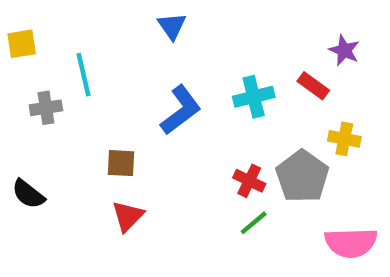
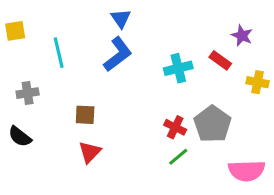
gray cross: (46, 108) -> (28, 93), moved
blue L-shape: (181, 110) -> (118, 54), moved
yellow cross: (344, 139) -> (257, 82), moved

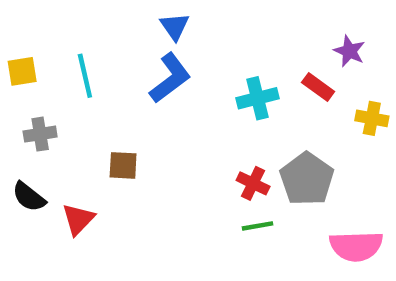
yellow square: (15, 31) -> (22, 71), moved
red triangle: (90, 152) -> (78, 219), moved
green line: (178, 157) -> (258, 226), turned 30

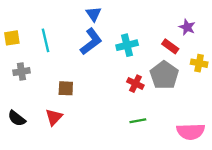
cyan cross: (258, 98) -> (127, 45), moved
gray pentagon: (307, 179) -> (164, 75), moved
red cross: (253, 183) -> (135, 84), moved
black semicircle: (29, 197) -> (17, 118), moved
red triangle: (78, 219) -> (54, 117), moved

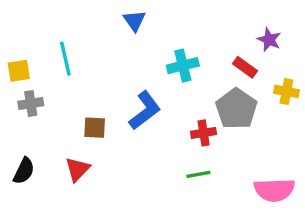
yellow square: (12, 38) -> (19, 71), moved
blue L-shape: (91, 42) -> (145, 110), moved
red cross: (135, 84) -> (204, 133), moved, turned -35
black semicircle: (17, 118) -> (24, 171), turned -102

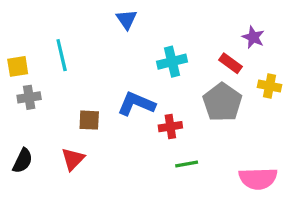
blue L-shape: (145, 110) -> (136, 104), turned -120
red cross: (204, 133) -> (170, 127), moved

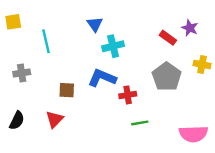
blue triangle: (127, 19) -> (95, 24), moved
cyan cross: (172, 62) -> (113, 46), moved
red rectangle: (230, 63) -> (168, 38), moved
yellow square: (18, 66) -> (13, 22), moved

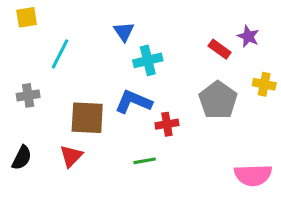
yellow square: (13, 22) -> (27, 17), moved
cyan line: (46, 41) -> (60, 54), turned 40
brown square: (67, 90) -> (87, 118), size x1.6
green line: (140, 123) -> (145, 161), moved

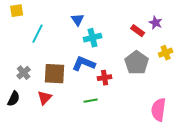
yellow cross: (264, 84) -> (166, 53), turned -32
gray cross: (28, 95) -> (24, 73), moved, turned -32
pink semicircle: (253, 175) -> (159, 110), turned 100

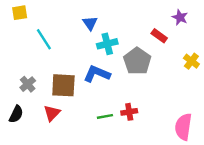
purple star: (156, 23) -> (180, 17), moved
cyan line: (38, 34) -> (44, 39), turned -60
yellow cross: (166, 53) -> (191, 61), turned -32
gray pentagon: (137, 63) -> (137, 61), moved
red cross: (105, 78) -> (129, 112), moved

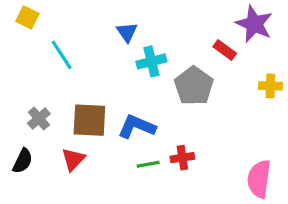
yellow square: (20, 13) -> (27, 17), turned 35
purple star: (180, 17) -> (254, 24), size x1.6
yellow cross: (191, 61) -> (270, 86), turned -35
blue L-shape: (97, 74) -> (137, 127), moved

